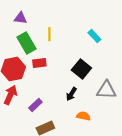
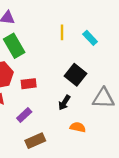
yellow line: (49, 34) -> (62, 32), moved
red rectangle: (39, 63) -> (29, 84), moved

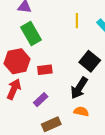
black arrow: (64, 103) -> (79, 88), size x1.5
orange semicircle: (78, 127) -> (81, 111), moved

